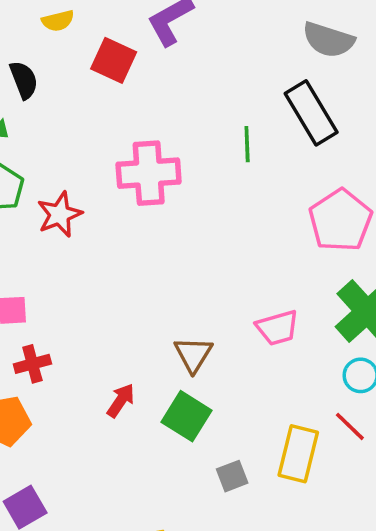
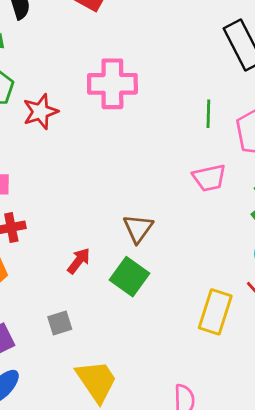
green line: (247, 144) -> (208, 114), moved
pink trapezoid: (277, 328) -> (209, 178), moved
gray square: (232, 476) -> (60, 323), moved

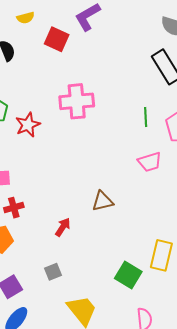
brown triangle: (138, 228) -> (103, 201), turned 45
green square: (129, 277) -> (128, 275), moved

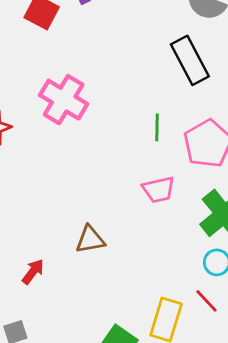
pink cross: (77, 101) -> (64, 100), turned 32

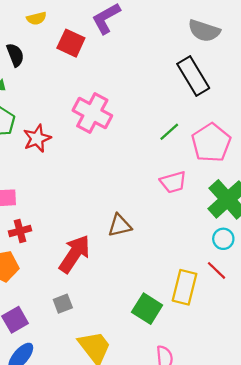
green line: (157, 127) -> (169, 132), turned 50
red arrow: (33, 272) -> (75, 254), size x1.8

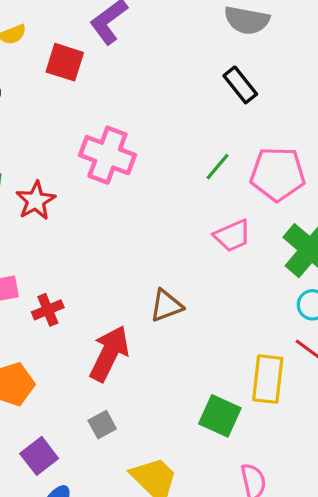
black rectangle: (193, 76) -> (240, 85), size x0.7
pink pentagon: (211, 143) -> (278, 174), turned -30
red cross: (20, 231) -> (48, 310), moved

